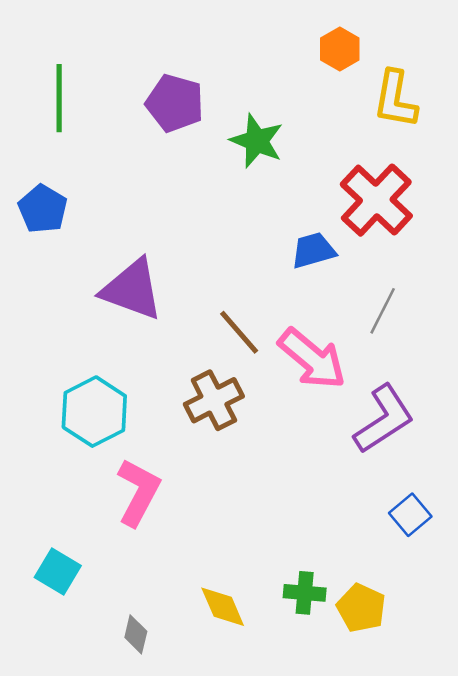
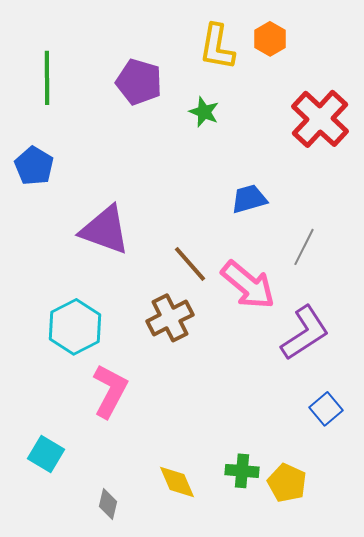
yellow L-shape: (395, 99) -> (217, 47), moved
green star: (257, 141) -> (204, 112), size x0.7
red cross: (376, 200) -> (320, 119), moved

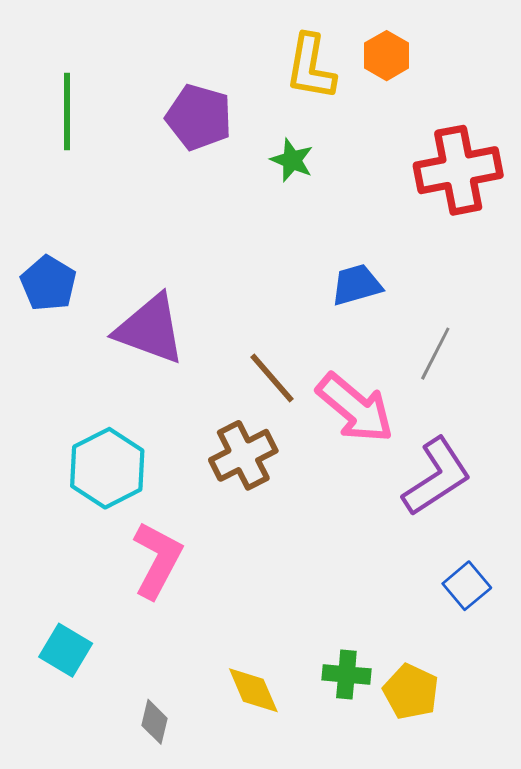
red cross: (320, 119) -> (458, 170), turned 36
blue pentagon: (34, 166) -> (48, 283), moved

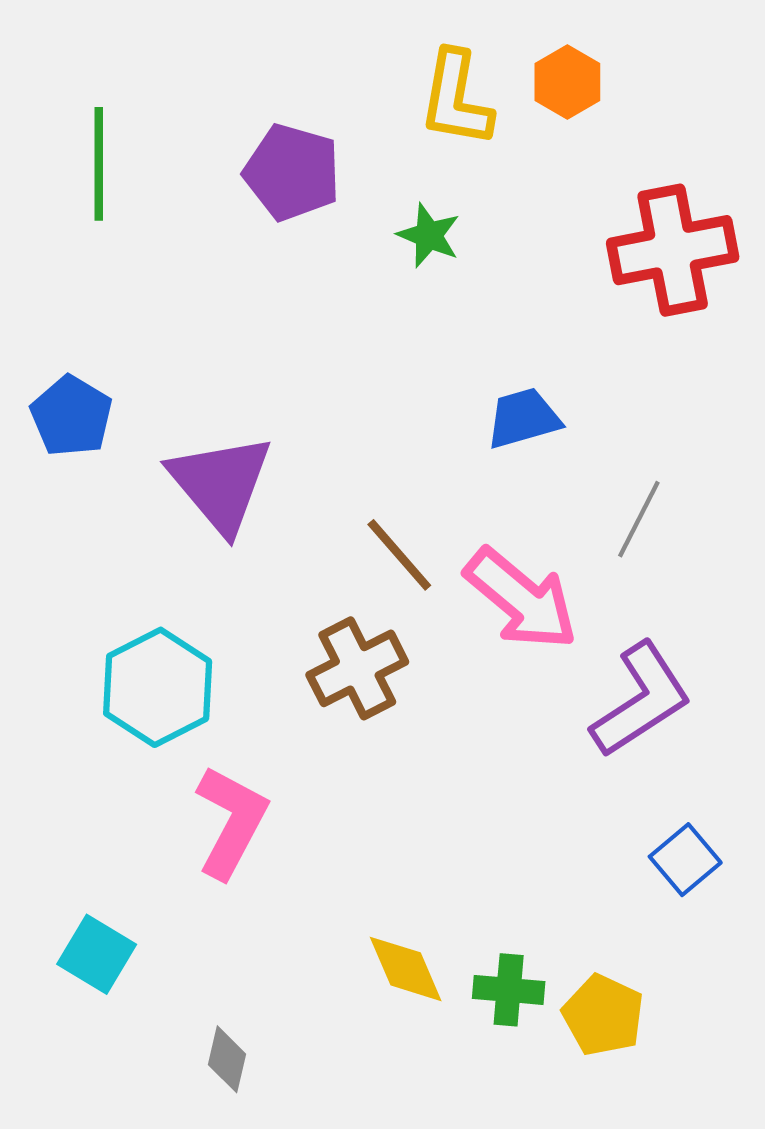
purple triangle: (150, 329) -> (221, 483), turned 30
yellow diamond: (253, 690) -> (406, 969), moved

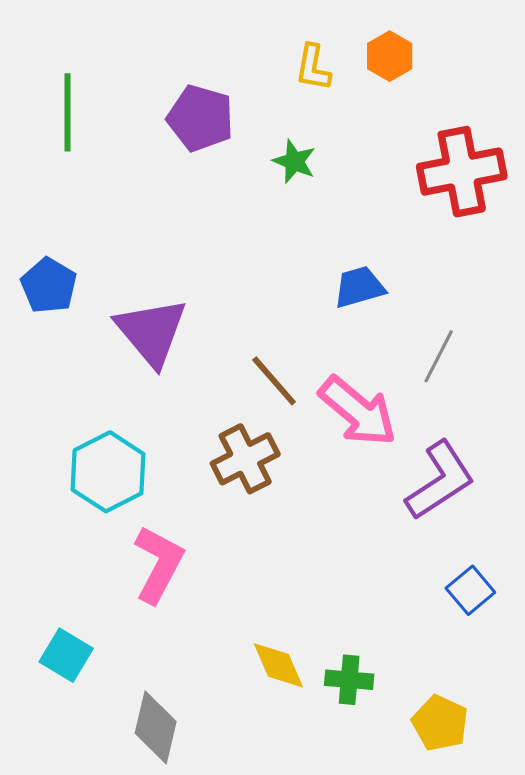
yellow L-shape: (456, 99) -> (313, 68), size x0.7
yellow pentagon: (603, 1015) -> (440, 723), moved
gray diamond: (227, 1059) -> (156, 727), size x1.6

